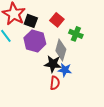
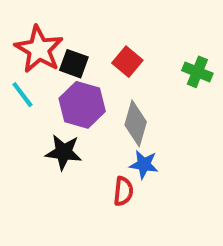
green cross: (76, 34) -> (197, 72), moved
black star: (53, 64) -> (64, 152), moved

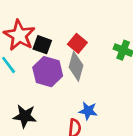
gray diamond: (136, 123) -> (76, 66), moved
black star: (64, 152) -> (25, 116), moved

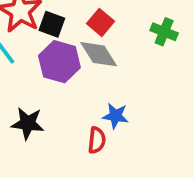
gray diamond: (76, 66) -> (99, 54), turned -48

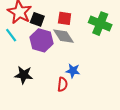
red square: (101, 22) -> (65, 18), turned -32
green cross: (164, 32) -> (100, 24), size x1.5

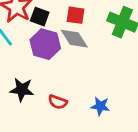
blue star: (73, 71) -> (100, 106), moved
red semicircle: (62, 84) -> (58, 102), moved, turned 104

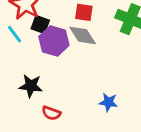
black square: (40, 17) -> (40, 25), moved
red semicircle: (58, 102) -> (51, 113), moved

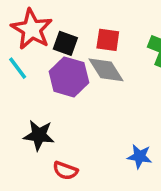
black square: (40, 25) -> (65, 43), moved

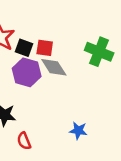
red square: (108, 40) -> (45, 48), moved
red semicircle: (65, 171) -> (24, 141), turned 48

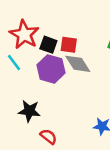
red semicircle: (24, 141) -> (48, 136), turned 150

